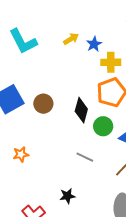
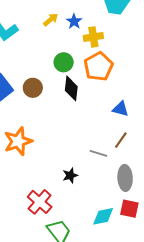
green circle: (103, 126) -> (64, 62), moved
orange star: (21, 154) -> (18, 141), size x1.8
gray line: (85, 157) -> (98, 153), moved

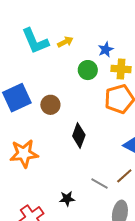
yellow arrow: (51, 20) -> (65, 42), moved
green circle: (64, 62) -> (88, 70), moved
black diamond: (71, 88) -> (79, 135), moved

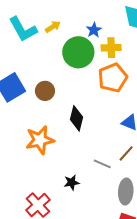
green circle: (88, 70) -> (78, 52), size x1.6
orange star: (24, 154) -> (40, 140), moved

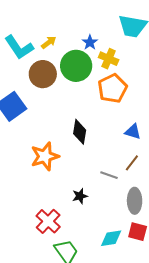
yellow cross: (111, 48) -> (109, 59), turned 30
brown circle: (45, 91) -> (43, 74), moved, size x1.4

